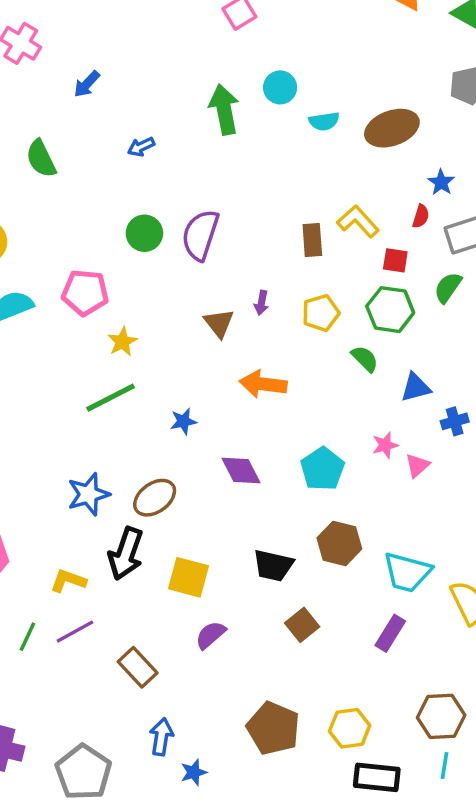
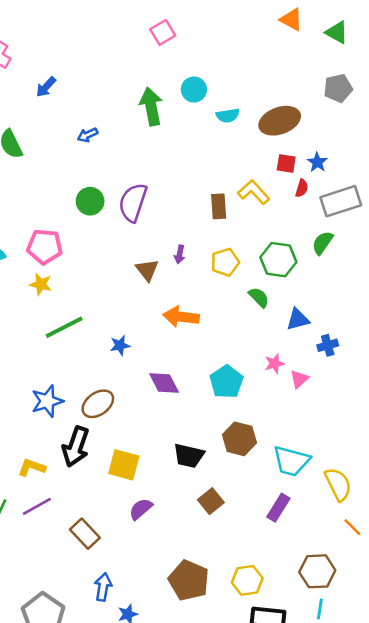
red square: (395, 260) -> (286, 164), moved
yellow star: (122, 342) -> (41, 284), moved, turned -30

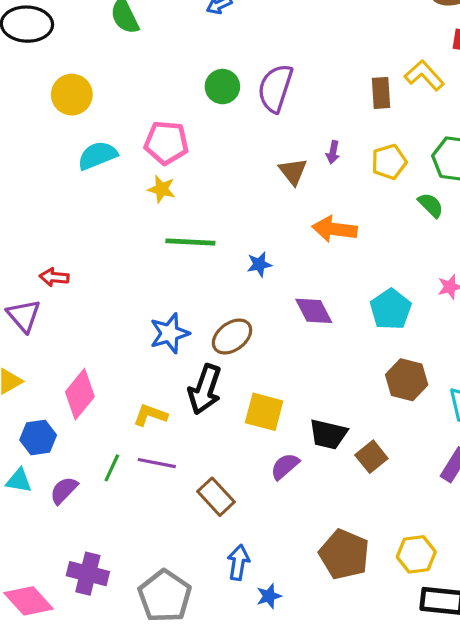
green line: (64, 327) -> (190, 242), turned 30
black trapezoid: (189, 456) -> (328, 434), moved
purple line: (37, 506) -> (157, 463), turned 40

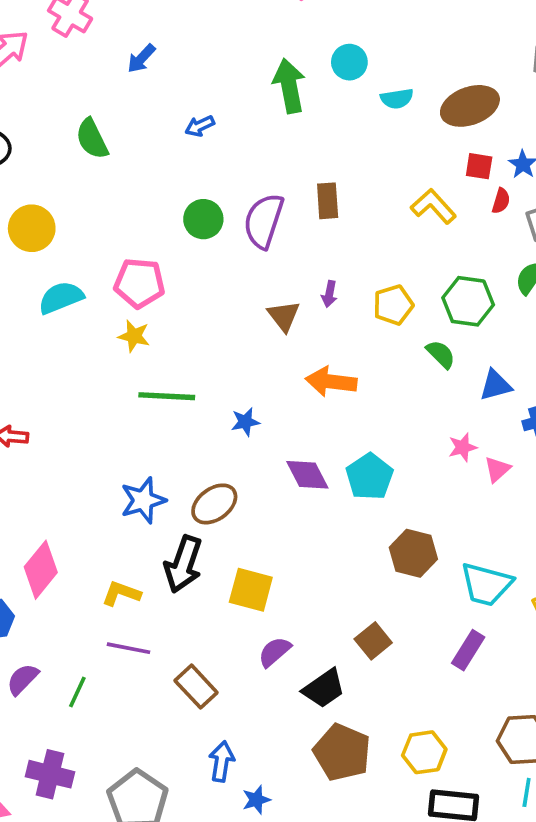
brown rectangle: (381, 93) -> (328, 201), moved
cyan pentagon: (391, 309) -> (370, 477), moved
black trapezoid: (328, 434) -> (324, 688), moved, turned -48
green line: (112, 468) -> (77, 692), moved

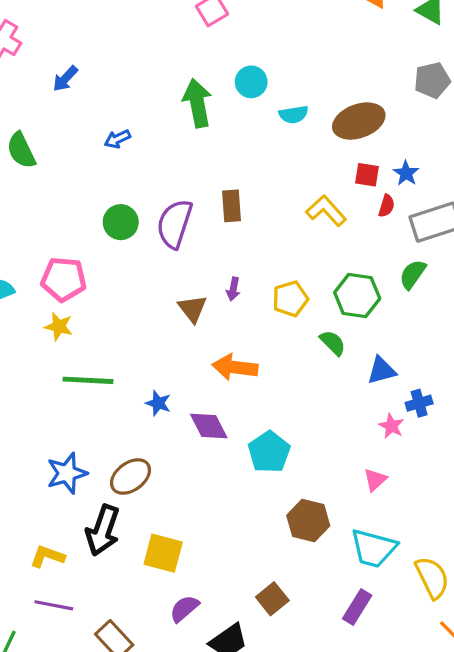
blue star: (245, 422) -> (158, 403), turned 30
pink star: (463, 447) -> (391, 426), moved, turned -30
pink triangle: (497, 469) -> (375, 480), moved
purple diamond: (307, 475) -> (209, 426), moved

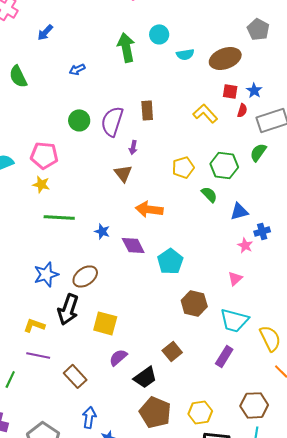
gray pentagon: (432, 80) -> (258, 29), moved, turned -30
purple arrow: (233, 289) -> (133, 147), moved

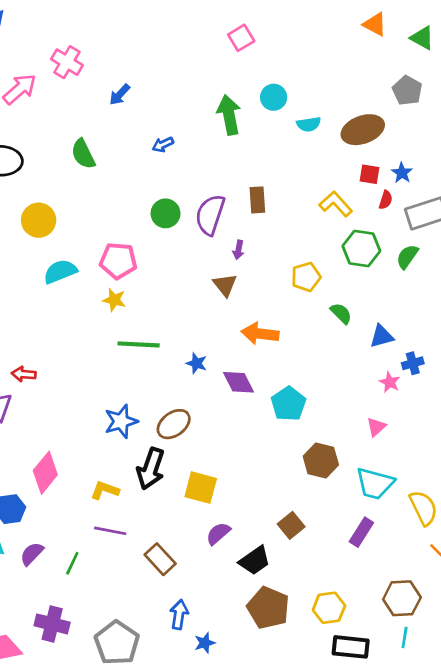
green hexagon: (224, 165) -> (361, 249), moved

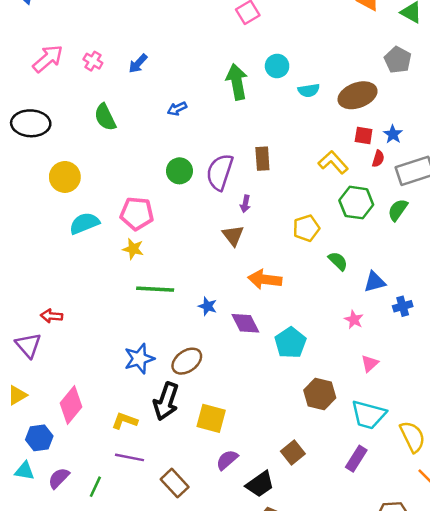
pink cross: (67, 62) -> (93, 61), moved, size x0.7
pink star: (390, 382) -> (354, 320), moved

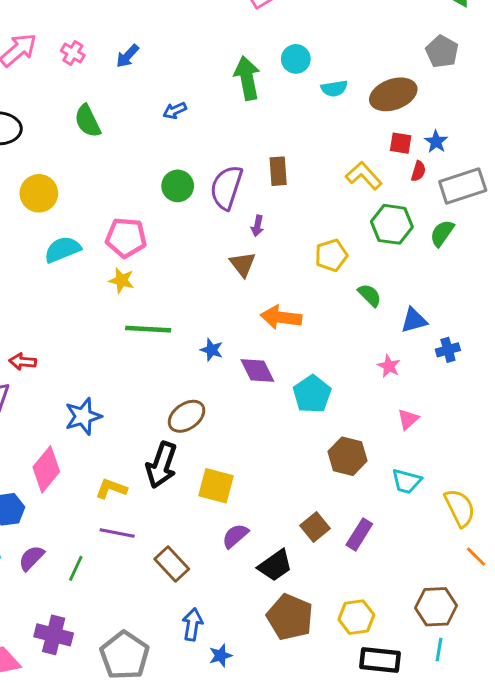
blue star: (139, 359) -> (83, 416), moved
cyan trapezoid: (368, 415) -> (407, 481), size x0.7
purple rectangle: (356, 459) -> (359, 534), moved

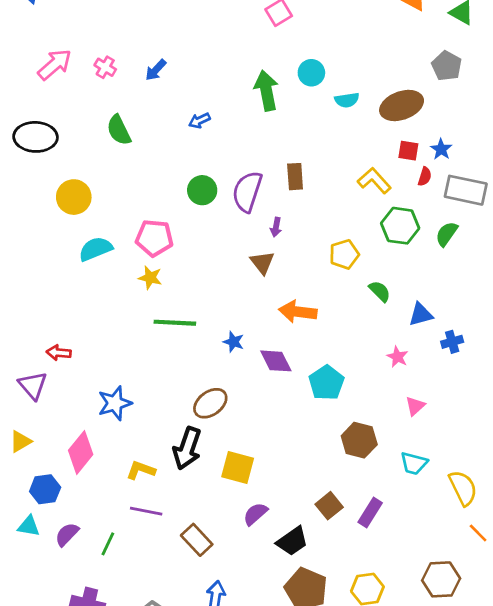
gray rectangle: (463, 186) -> (466, 190), turned 30

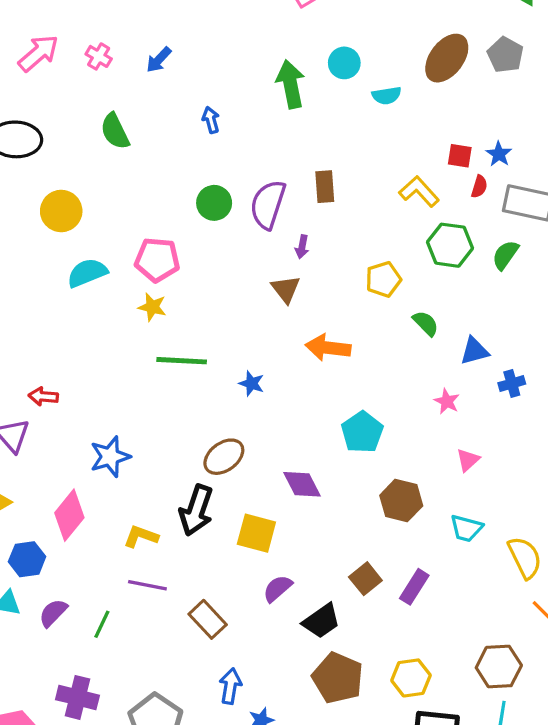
brown ellipse: (402, 106) -> (447, 58), moved, turned -33
blue arrow: (199, 121) -> (211, 120), turned 100
purple diamond: (276, 361) -> (302, 484), moved

